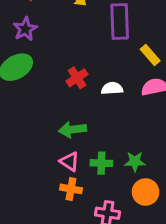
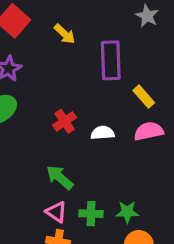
green arrow: (72, 130) -> (60, 177), turned 48

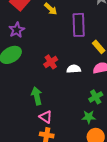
green arrow: (60, 177) -> (37, 96), moved, turned 36
green cross: (91, 214) -> (96, 97), moved, turned -32

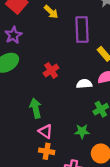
white semicircle: (74, 69) -> (84, 84), moved
green star: (89, 117) -> (82, 131), moved

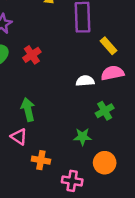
red cross: (51, 70) -> (32, 55), moved
pink triangle: (46, 131) -> (19, 137), moved

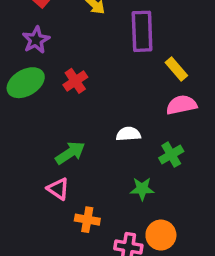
white semicircle: (85, 81) -> (128, 134), moved
green arrow: (28, 109) -> (70, 153), turned 70
orange circle: (105, 163) -> (161, 235), moved

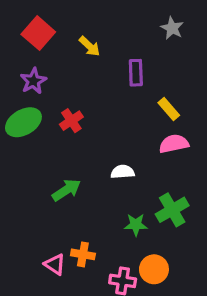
purple rectangle: (142, 31) -> (136, 73), size x0.7
green cross: (171, 155) -> (172, 210), moved, size x1.4
pink triangle: (58, 189) -> (55, 264), moved

